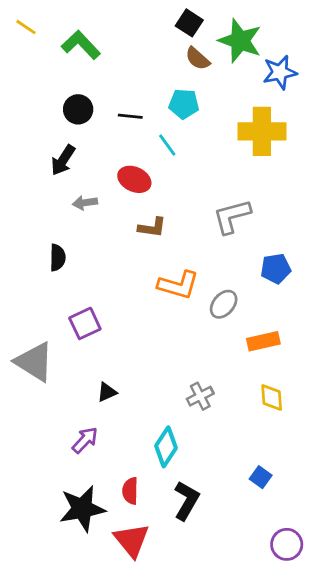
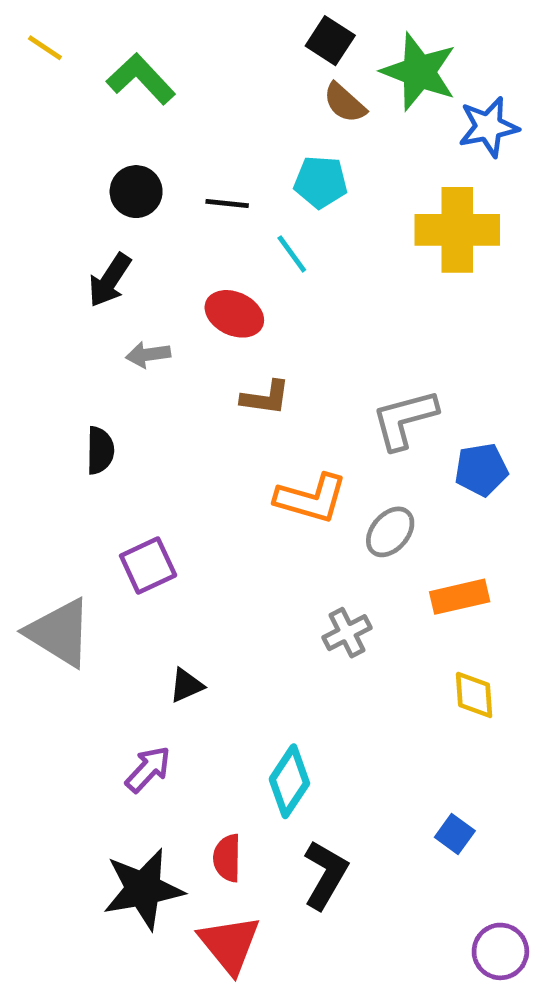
gray L-shape: (232, 216) -> (405, 419), moved
gray cross: (200, 396) -> (347, 633), moved

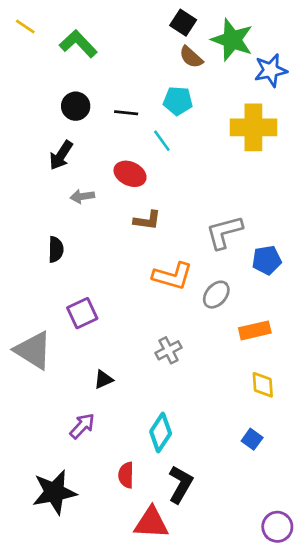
gray cross: (347, 633) -> (169, 350), moved
blue square: (455, 834) -> (252, 439), moved
black star: (143, 889) -> (54, 492), moved
red triangle: (230, 944) -> (151, 523), moved, turned -48

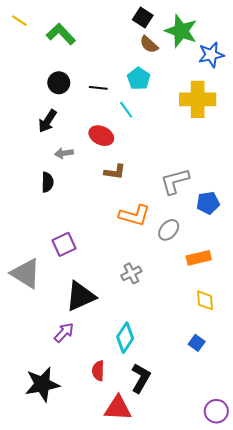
cyan pentagon: (178, 101) -> (139, 79), turned 30
black semicircle: (56, 249) -> (47, 182), moved
black triangle: (103, 379) -> (81, 296), size x2.0

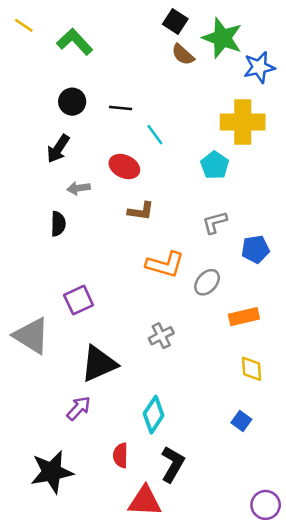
cyan pentagon: (139, 79) -> (215, 165), moved
gray L-shape: (175, 181) -> (215, 222), size x0.7

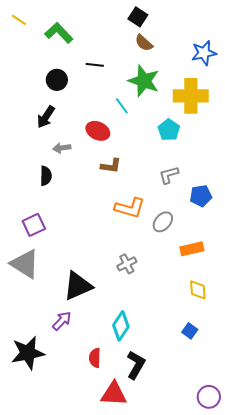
green star: (222, 38) -> (144, 81), moved
black line: (121, 108) -> (95, 65), moved
purple square: (79, 300) -> (34, 225), moved
black star: (52, 472) -> (28, 353), moved

